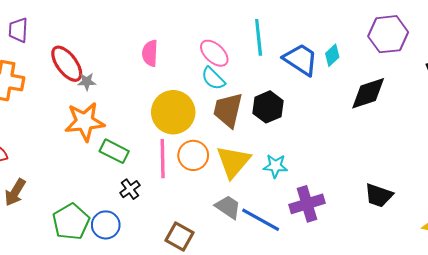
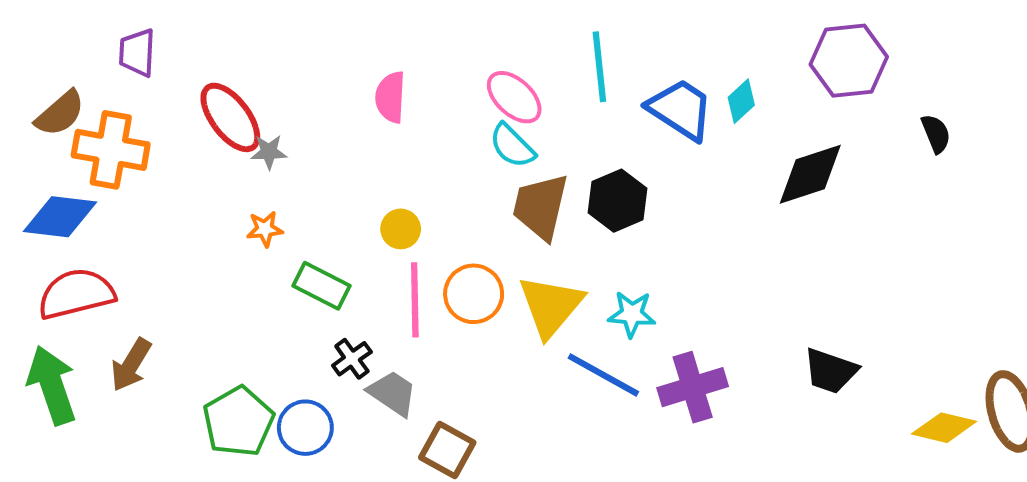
yellow circle: (173, 112) -> (401, 229), moved, size x0.5
orange star: (85, 122) -> (265, 229), size x0.5
gray trapezoid: (228, 207) -> (393, 393), moved
blue line: (261, 220) -> (603, 375), moved

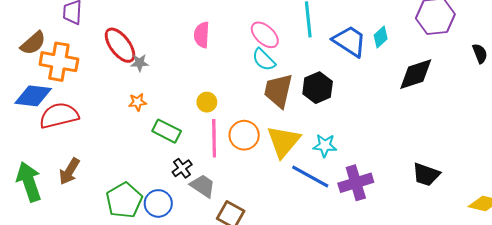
red semicircle: (76, 294) -> (59, 116), moved

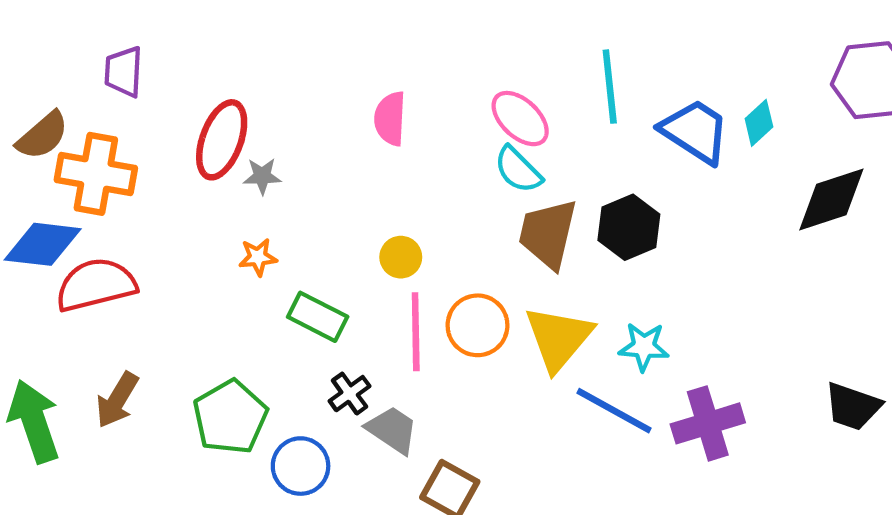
red ellipse: (120, 45) -> (222, 140), turned 57
green pentagon: (124, 200) -> (230, 417), moved

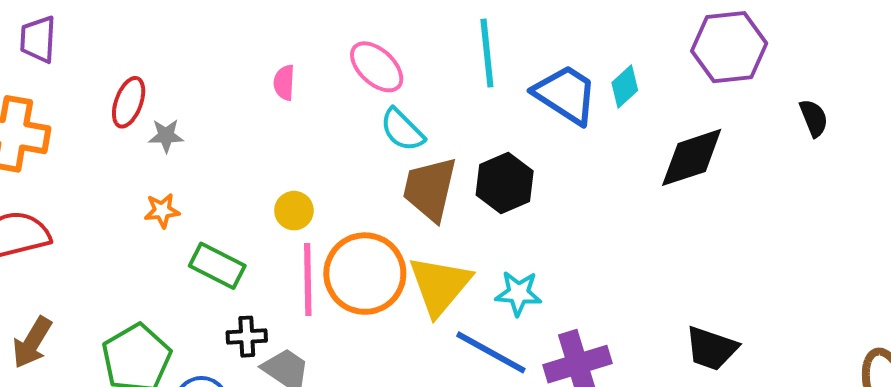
pink semicircle: (390, 119) -> (284, 83), size x0.7
pink ellipse: (520, 119) -> (377, 67), moved
red ellipse: (222, 140) -> (129, 102), size x0.7
orange circle: (478, 325) -> (365, 274), size x1.4
black cross: (350, 394) -> (247, 337), turned 33

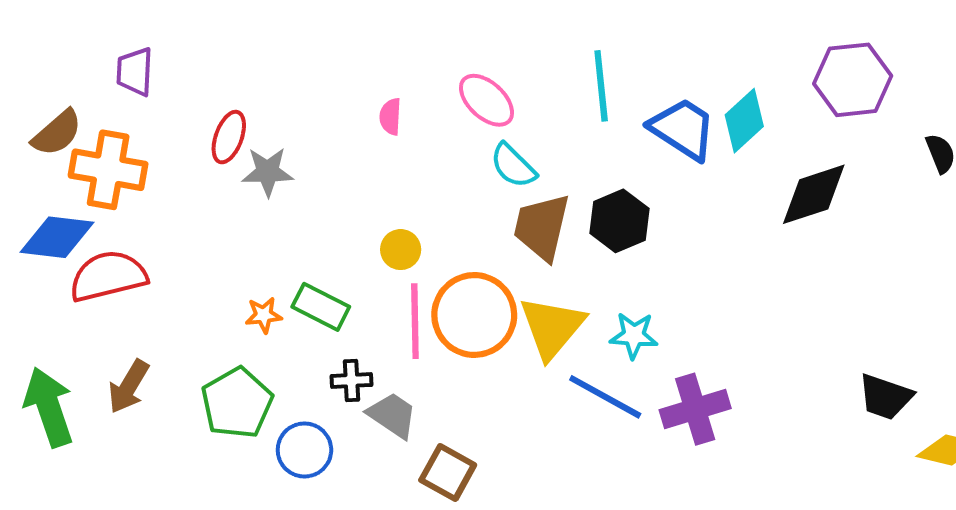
cyan diamond: (625, 87) -> (744, 121), size x1.4
gray star: (166, 136) -> (268, 172), size x1.4
orange star: (162, 211) -> (264, 315), moved
black trapezoid: (711, 348) -> (885, 397), moved

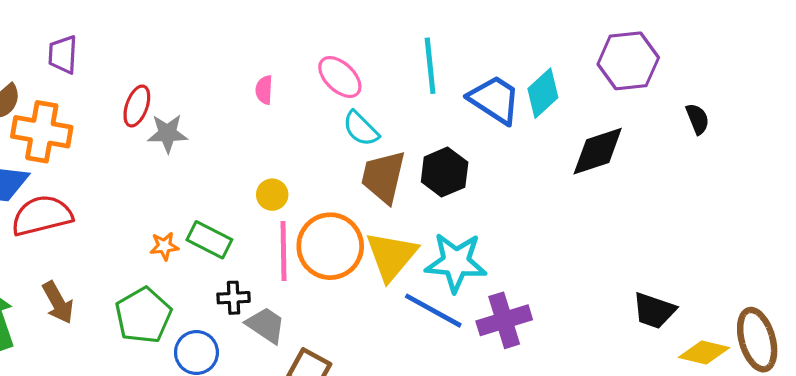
cyan star: (634, 335) -> (456, 262), size x1.6
brown arrow: (129, 387) -> (58, 303), turned -60

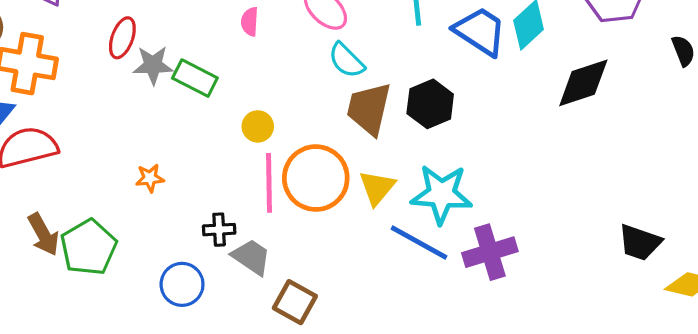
green rectangle: (209, 240) -> (195, 78), moved
yellow triangle: (391, 256) -> (377, 188), size x0.7
green pentagon: (143, 315) -> (89, 247), moved

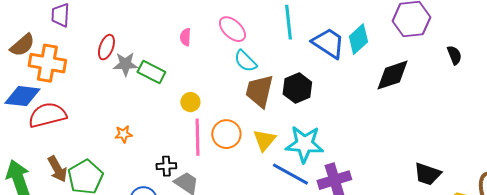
orange circle: (316, 178) -> (226, 134), size x0.7

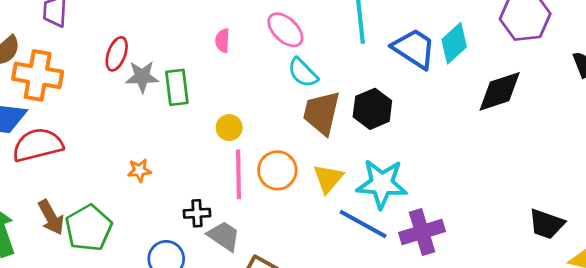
green rectangle: (151, 72) -> (177, 87), turned 56

